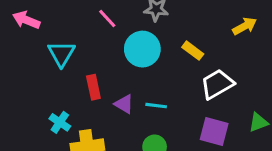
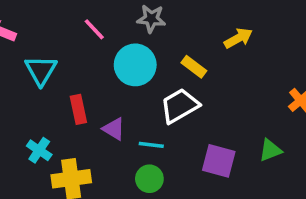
yellow arrow: (245, 26) -> (238, 38), moved
white trapezoid: (217, 84) -> (180, 106), moved
cyan line: (156, 106) -> (151, 145), moved

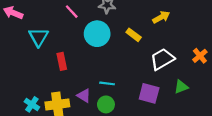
white trapezoid: (180, 106) -> (162, 59), moved
purple triangle: (114, 129) -> (84, 96), moved
cyan cross: (39, 150) -> (32, 104), moved

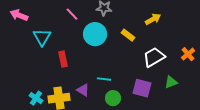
green circle: (106, 104) -> (113, 98), moved

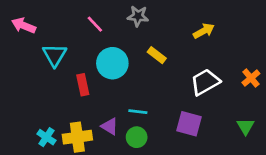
cyan circle: (95, 34) -> (112, 63), moved
yellow rectangle: (128, 35) -> (157, 55), moved
green triangle: (171, 82) -> (246, 126), moved, turned -40
green circle: (113, 98) -> (137, 137), moved

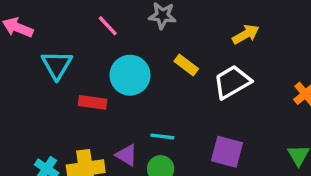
white trapezoid: (205, 82) -> (232, 82), moved
red rectangle: (83, 85) -> (93, 102), turned -70

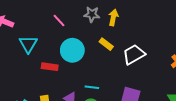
yellow arrow: (246, 34) -> (113, 17), moved, turned -49

